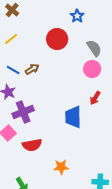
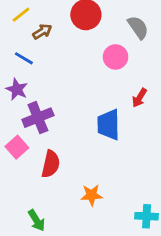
brown arrow: (32, 69) -> (42, 32), moved
pink circle: (92, 69) -> (116, 57), moved
red semicircle: (32, 145) -> (51, 164), turned -66

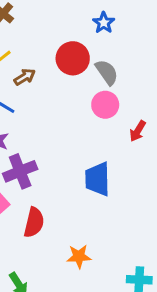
gray semicircle: (138, 27) -> (107, 72), moved
red arrow: (139, 98) -> (138, 131), moved

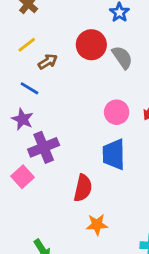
pink circle: (105, 105) -> (117, 112), moved
red semicircle: (34, 222) -> (83, 188), moved

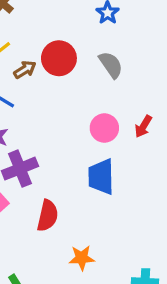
red circle: (91, 45) -> (59, 58), moved
red semicircle: (83, 188) -> (48, 216), moved

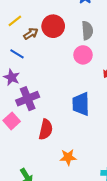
gray semicircle: (111, 65) -> (87, 30), turned 30
pink circle: (104, 128) -> (83, 55), moved

